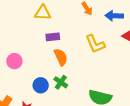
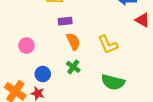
yellow L-shape: (95, 44) -> (108, 45), moved
blue circle: (41, 85) -> (43, 74), moved

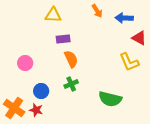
yellow L-shape: (108, 45) -> (129, 62), moved
green cross: (73, 67) -> (71, 84), turned 32

